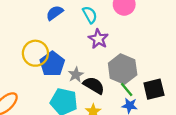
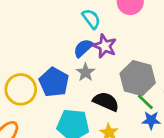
blue semicircle: (55, 13) -> (83, 48), moved
yellow circle: (35, 53) -> (21, 89), moved
gray star: (76, 75) -> (86, 72), moved

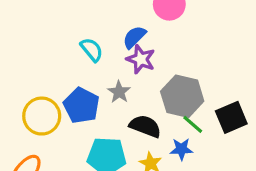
cyan semicircle: (91, 19) -> (92, 50), moved
blue semicircle: (83, 48) -> (134, 37), moved
blue star: (151, 120) -> (181, 149), moved

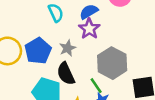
green line: (193, 124) -> (96, 86), moved
black semicircle: (145, 126) -> (66, 74), moved, turned -150

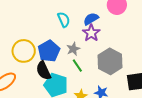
black semicircle: (66, 74) -> (43, 71), moved
green line: (96, 86) -> (77, 66), moved

